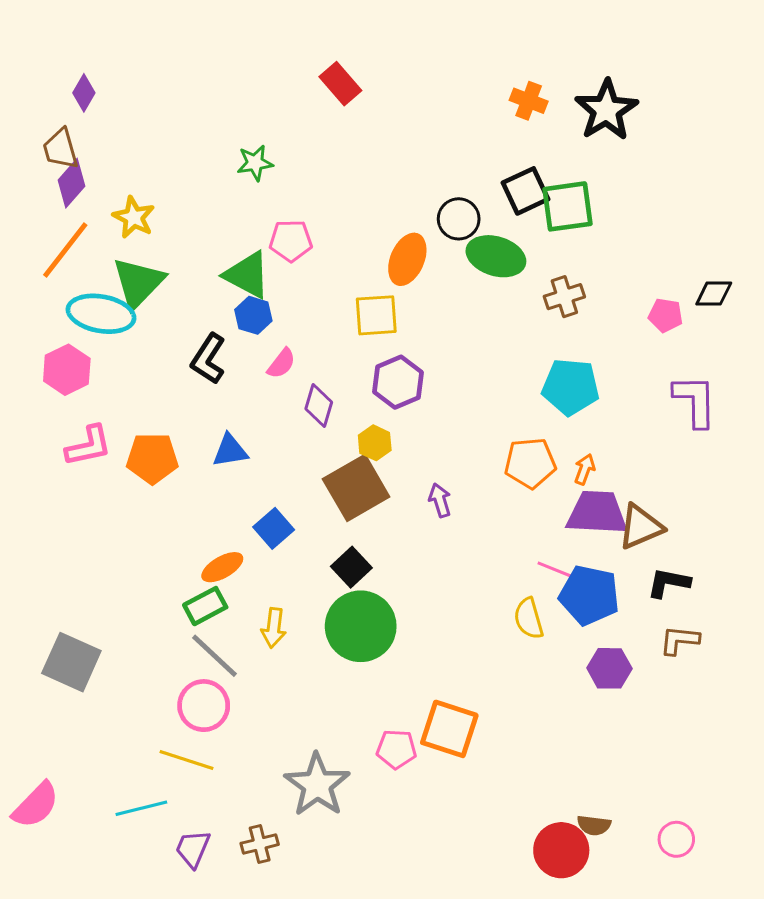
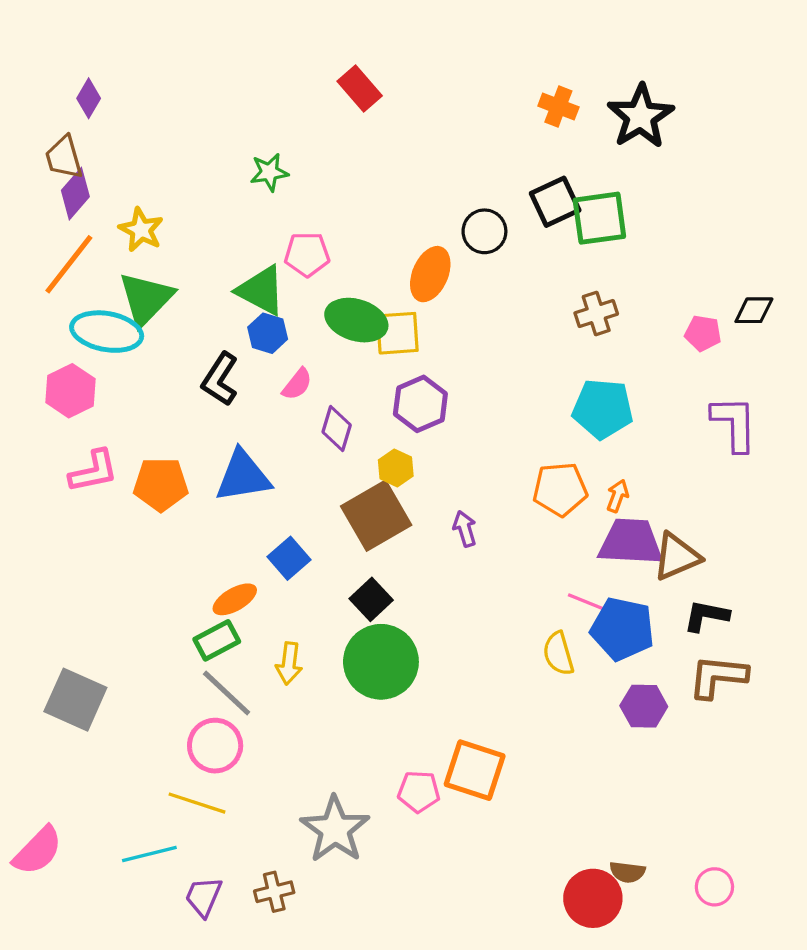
green ellipse: (496, 256) -> (356, 320), moved
blue triangle: (230, 451) -> (243, 476), size x1.5
brown L-shape: (679, 640) -> (718, 677), size x1.4

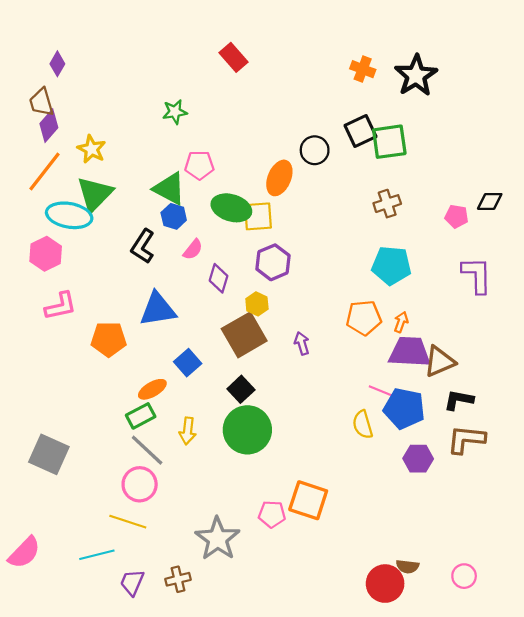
orange pentagon: (161, 484) -> (109, 339), moved

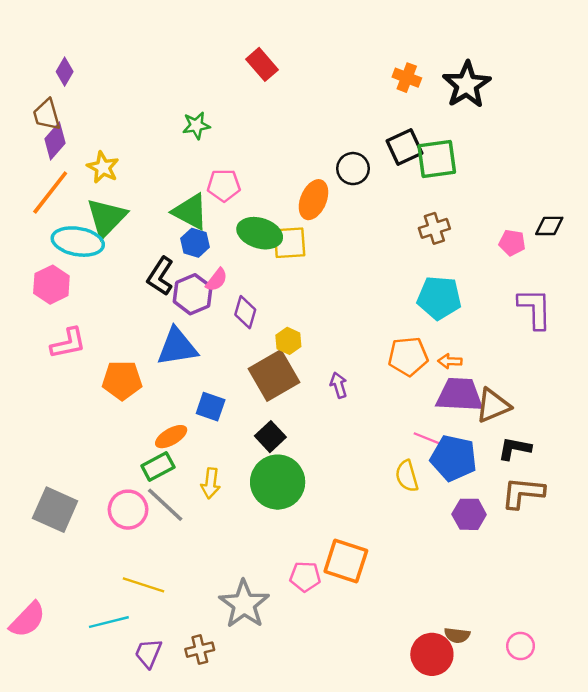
purple hexagon: (273, 262) -> (193, 294), moved
orange arrow: (401, 322) -> (450, 361), turned -108
blue square: (188, 363) -> (211, 407), turned -30
pink circle: (140, 484) -> (128, 510), moved

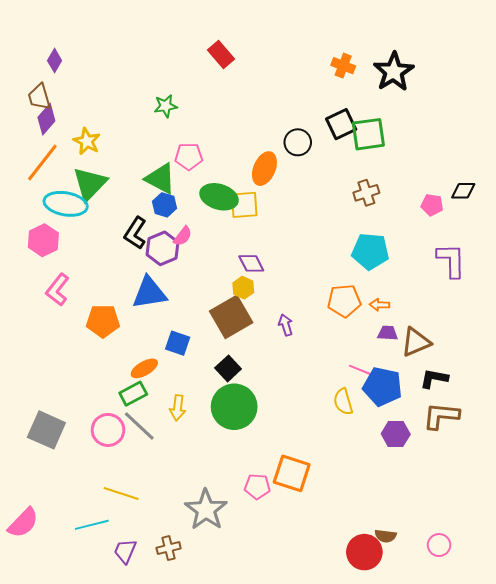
purple diamond: (245, 312) -> (251, 263), moved, turned -44
pink L-shape: (68, 343) -> (58, 290), turned 140
purple trapezoid: (459, 395) -> (388, 333), size x0.5

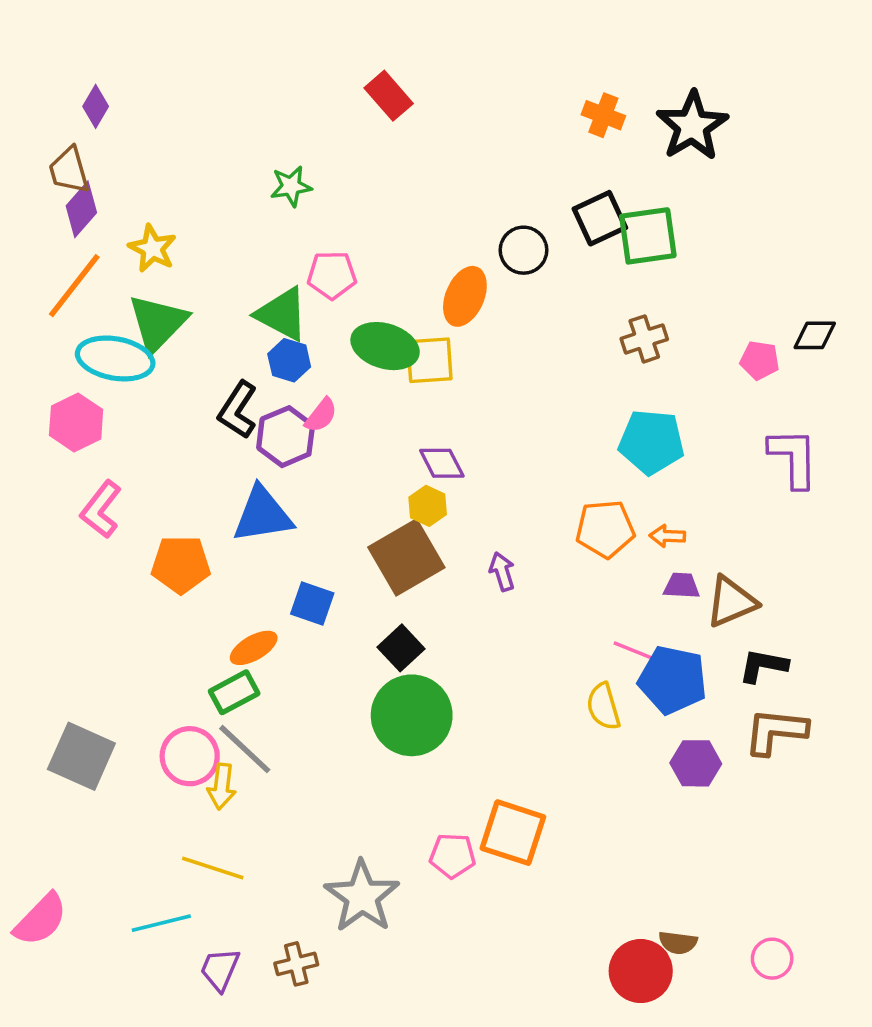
yellow arrow: (178, 408) -> (222, 786), moved

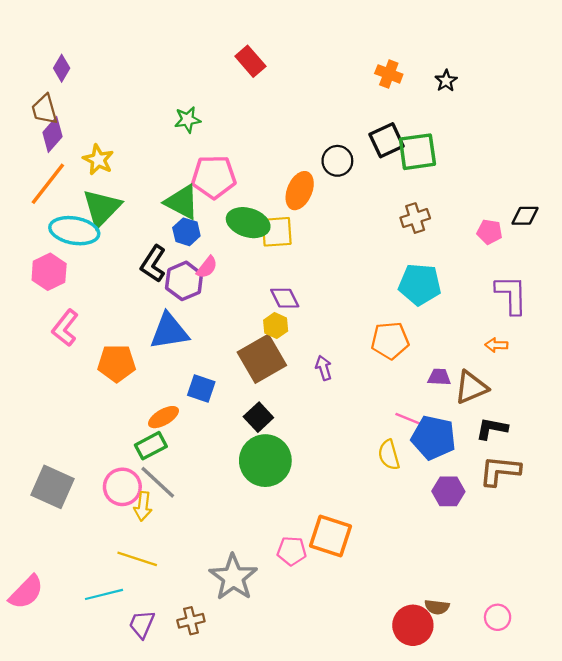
black star: (692, 126) -> (446, 81), size x0.5
pink pentagon: (332, 275) -> (214, 177), size x1.4
orange arrow: (667, 536) -> (496, 345), moved

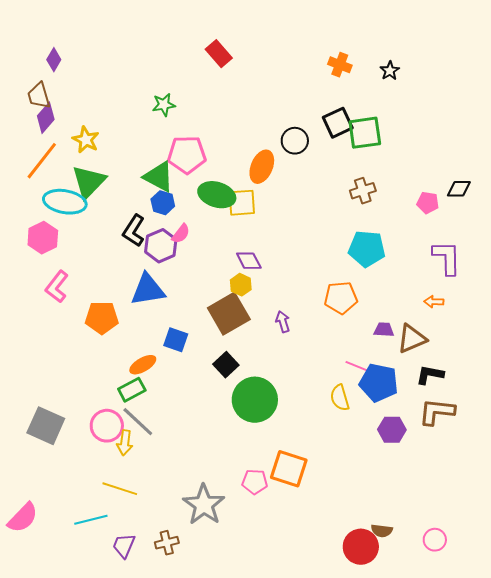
green circle: (265, 461) -> (255, 400), moved

